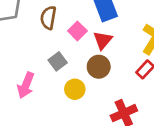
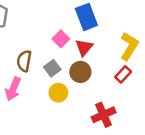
brown semicircle: (48, 18) -> (24, 61), moved
gray square: (58, 61) -> (52, 68), moved

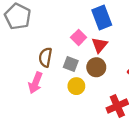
gray square: (52, 68) -> (71, 64), turned -32

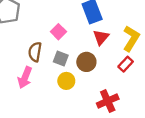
pink square: (79, 37) -> (58, 32), moved
red triangle: (100, 45) -> (101, 37), moved

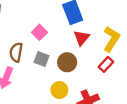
yellow circle: (66, 81) -> (59, 90), moved

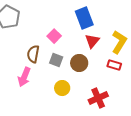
red rectangle: (106, 64) -> (114, 65), turned 64
yellow circle: (59, 90) -> (62, 88), moved

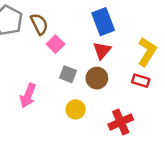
pink square: (54, 36) -> (55, 44), moved
red triangle: (92, 41) -> (102, 50), moved
brown semicircle: (33, 54) -> (39, 24), moved, turned 144

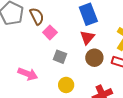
brown circle: (97, 78) -> (94, 58), moved
pink arrow: (28, 96) -> (28, 74), turned -90

